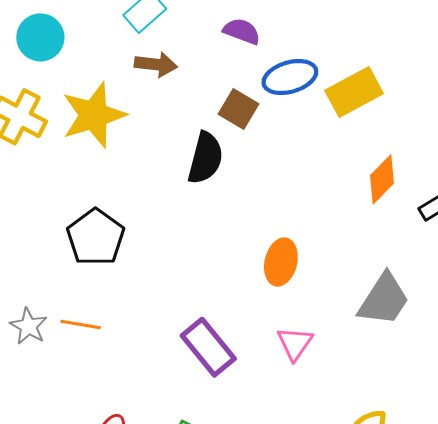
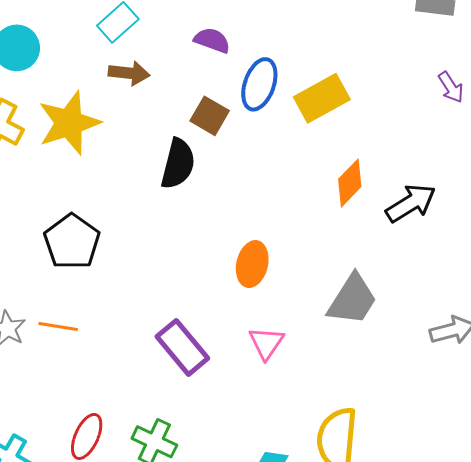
blue ellipse: (290, 77) -> (259, 84), turned -54

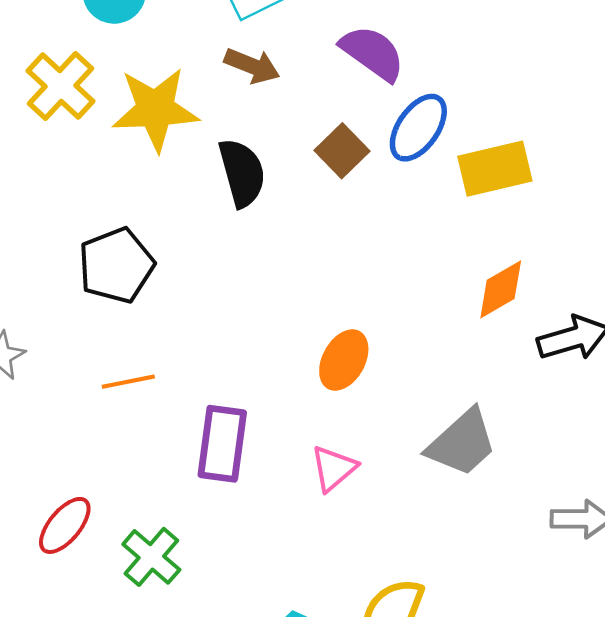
purple semicircle: (212, 40) -> (373, 53), size x1.4
black semicircle: (178, 164) -> (242, 173), moved, turned -45
orange line: (58, 326) -> (128, 382), moved, turned -36
purple rectangle: (182, 347) -> (222, 444), turned 32

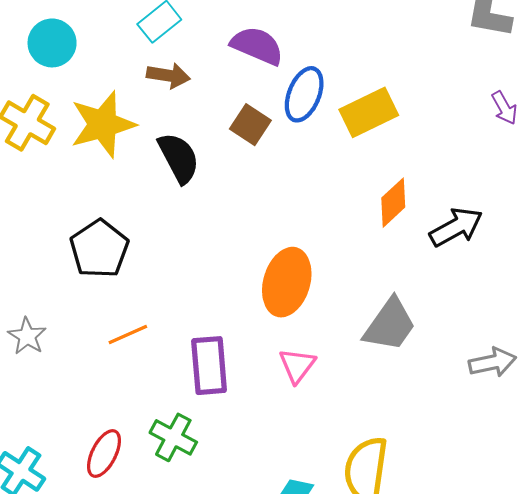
orange ellipse: (344, 360) -> (287, 282), size x1.4
green cross: (151, 557) -> (173, 437), moved

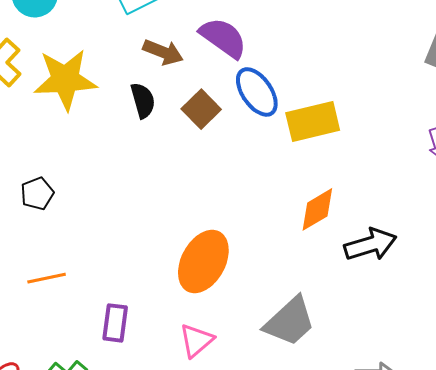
brown arrow: (168, 75) -> (163, 52), moved
blue ellipse: (304, 94) -> (257, 92), turned -69
black semicircle: (179, 158) -> (143, 100), moved, size x0.7
black pentagon: (99, 249) -> (37, 193), size x0.6
purple rectangle: (209, 366) -> (115, 323), size x0.7

